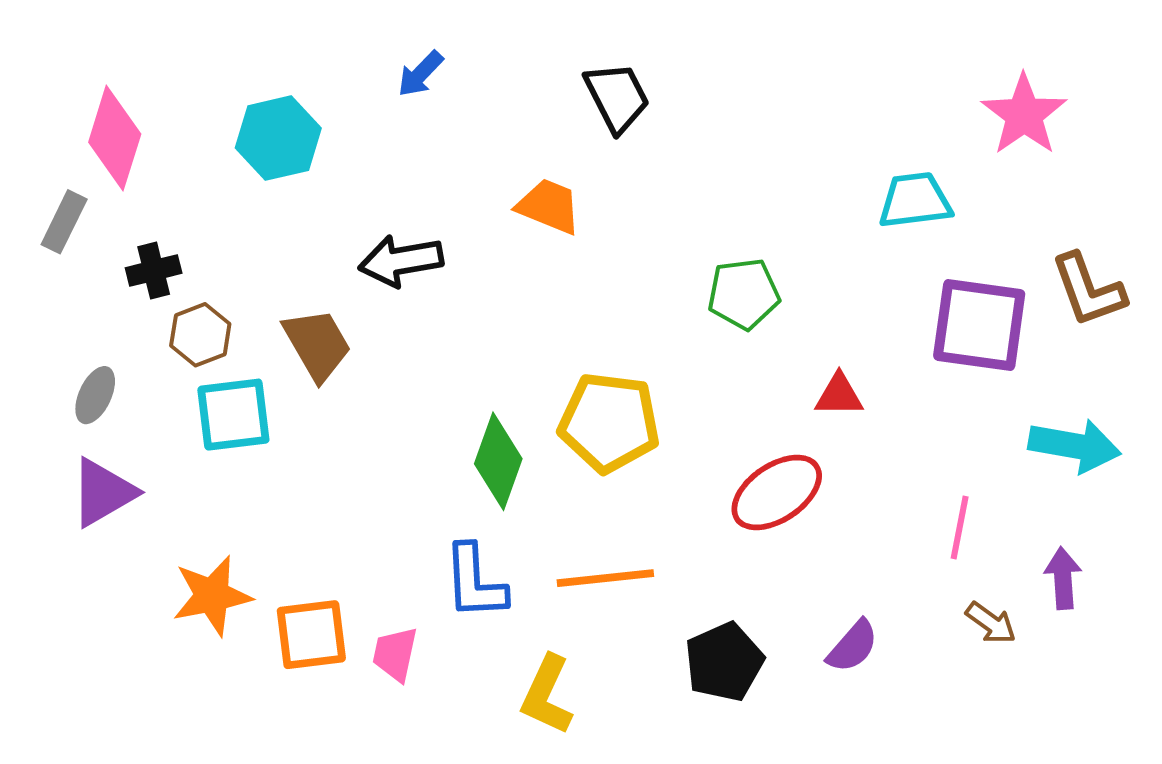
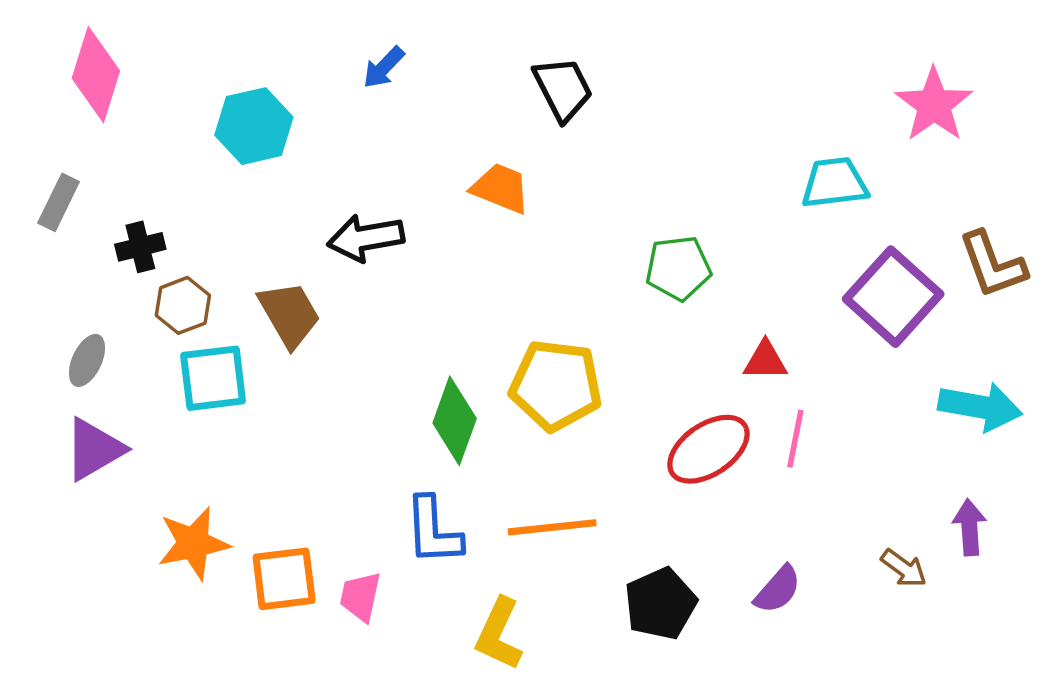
pink diamond: (115, 138) -> (96, 75), moved
purple square: (979, 325) -> (893, 297), turned 34
pink line: (960, 528) -> (795, 439), moved

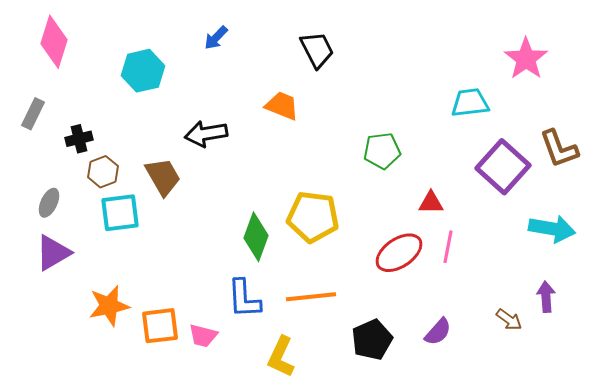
pink trapezoid: (360, 597) -> (203, 336), turned -88

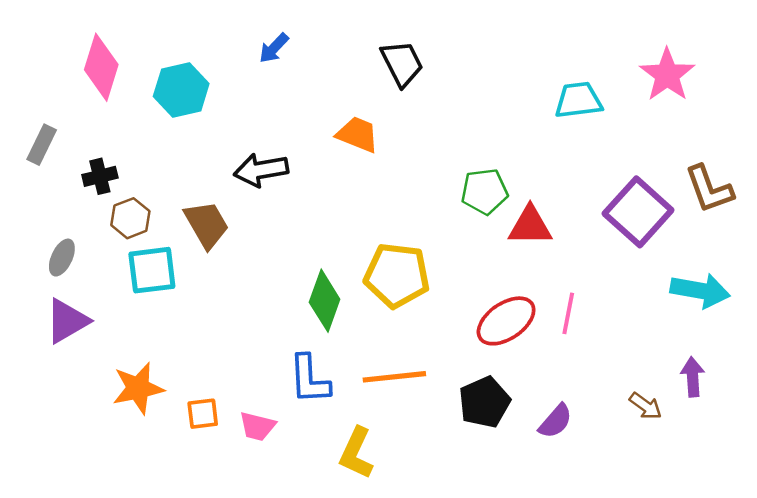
pink diamond: (54, 42) -> (101, 67), moved
cyan trapezoid: (470, 103) -> (578, 100), moved
red triangle: (431, 203) -> (530, 226), moved, size x1.4
orange square: (160, 326) -> (203, 414), size x0.7
black pentagon: (372, 340) -> (484, 402), moved

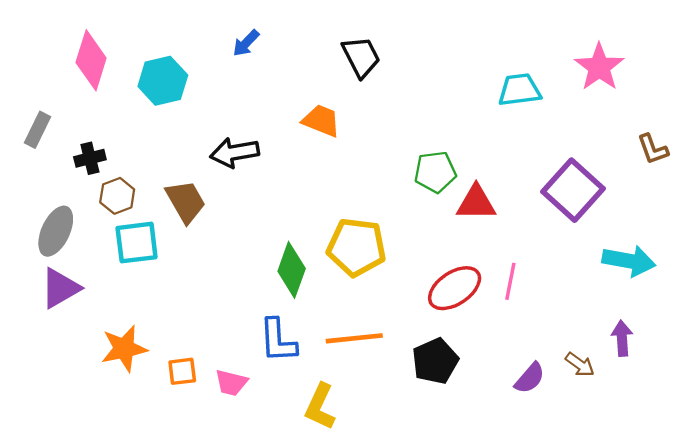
brown L-shape: (709, 189) -> (653, 149), moved, size x0.7
gray ellipse: (62, 258) -> (56, 231), size x1.5
purple semicircle: (556, 421) -> (530, 378), moved

